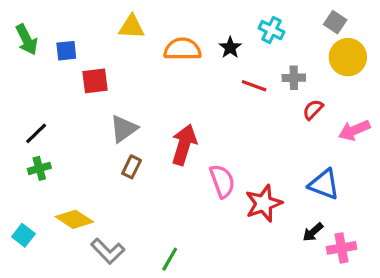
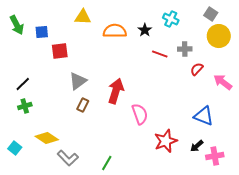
pink arrow: (354, 130) -> (223, 82), turned 60
red star: (264, 203) -> (166, 141), moved

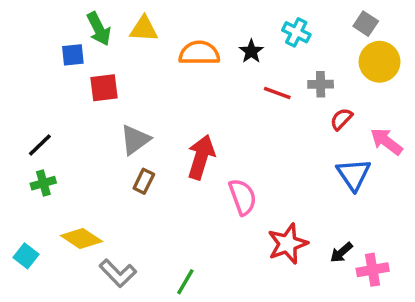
green arrow: (17, 25) -> (99, 29), moved
blue triangle: (204, 116) -> (354, 174), moved, turned 35

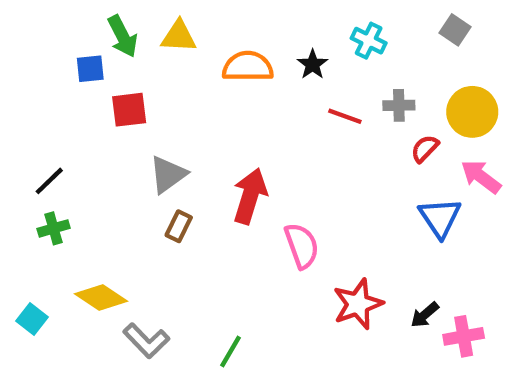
yellow circle: (380, 62) -> (472, 112), moved

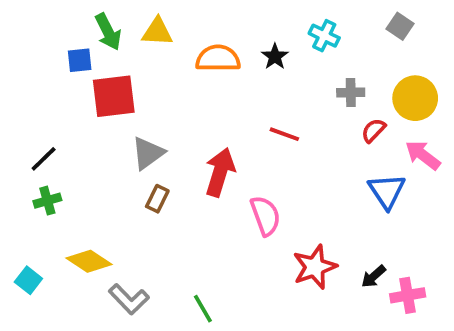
red square: (129, 110) -> (114, 96), size x1.4
red line: (345, 116) -> (284, 134), moved
green line: (231, 351) -> (203, 309), turned -60

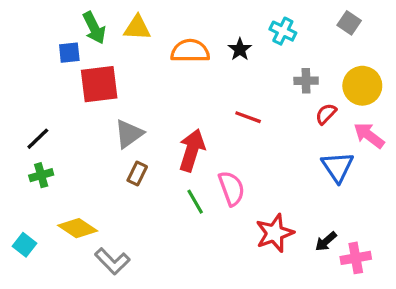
green line: (203, 309) -> (195, 202), moved

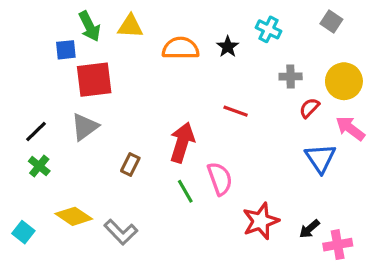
gray triangle: (129, 134) -> (85, 127), moved
green cross: (41, 175) -> (39, 166), turned -35
gray L-shape: (112, 261) -> (121, 232), moved

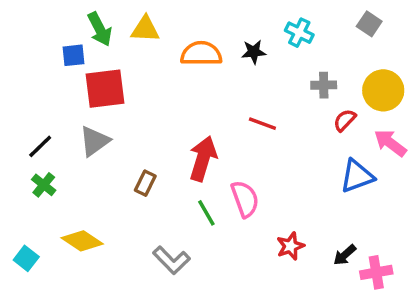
black star: (228, 47) -> (254, 52), turned 30
blue triangle: (320, 158) -> (357, 176), turned 44
red star: (261, 221) -> (290, 246), size x0.7
gray L-shape: (121, 232) -> (171, 260), moved

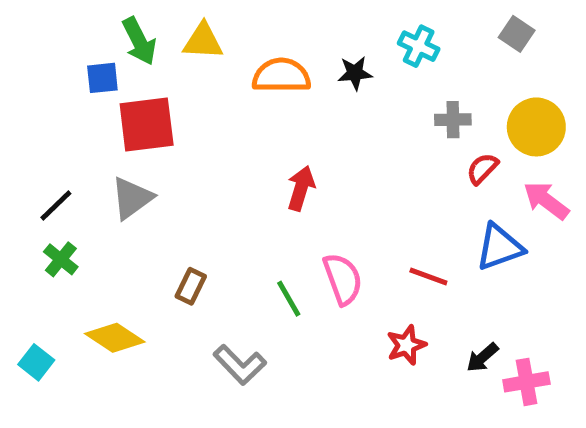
red line: (262, 124) -> (428, 277), moved
red arrow: (203, 159) -> (301, 188), moved, size x0.7
brown rectangle: (145, 183) -> (191, 286), moved

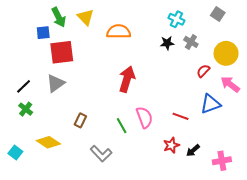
yellow triangle: (203, 41) -> (86, 17), turned 42
black star: (355, 73) -> (167, 43), moved
gray cross: (453, 120) -> (191, 42), moved, turned 32
red arrow: (301, 188) -> (127, 79), size x1.4
black arrow: (482, 357) -> (193, 150), moved

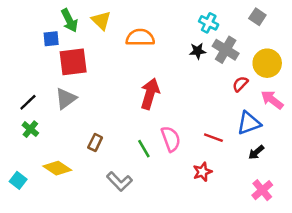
gray cross: (191, 42) -> (226, 50), size x1.5
black arrow: (193, 150) -> (256, 152), moved
pink cross: (222, 161) -> (262, 190), turned -30

